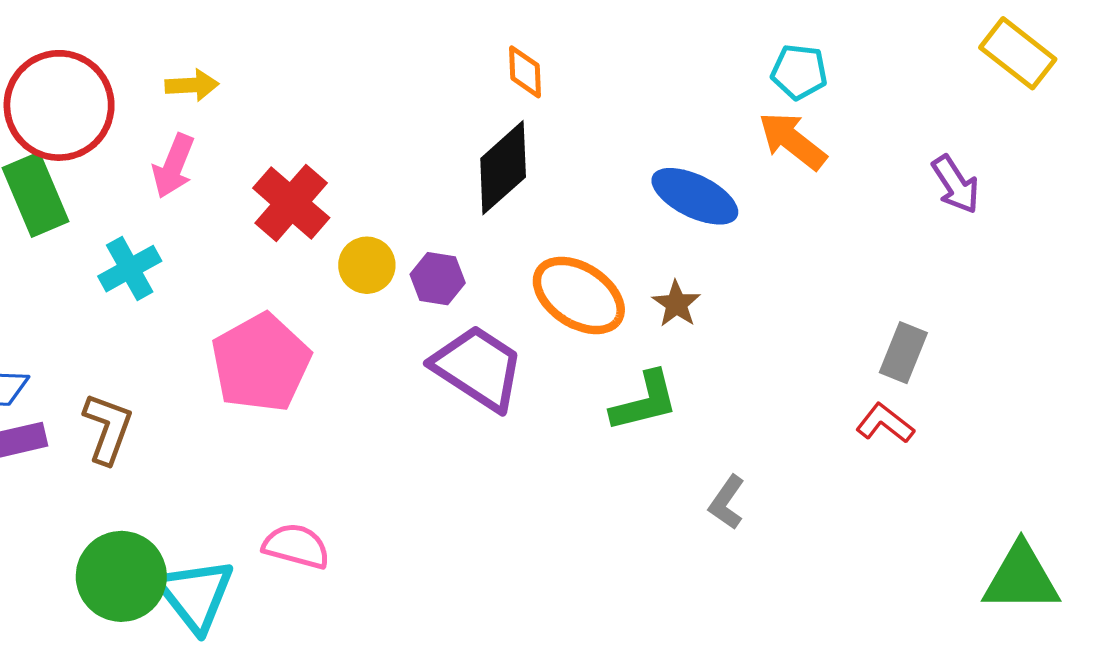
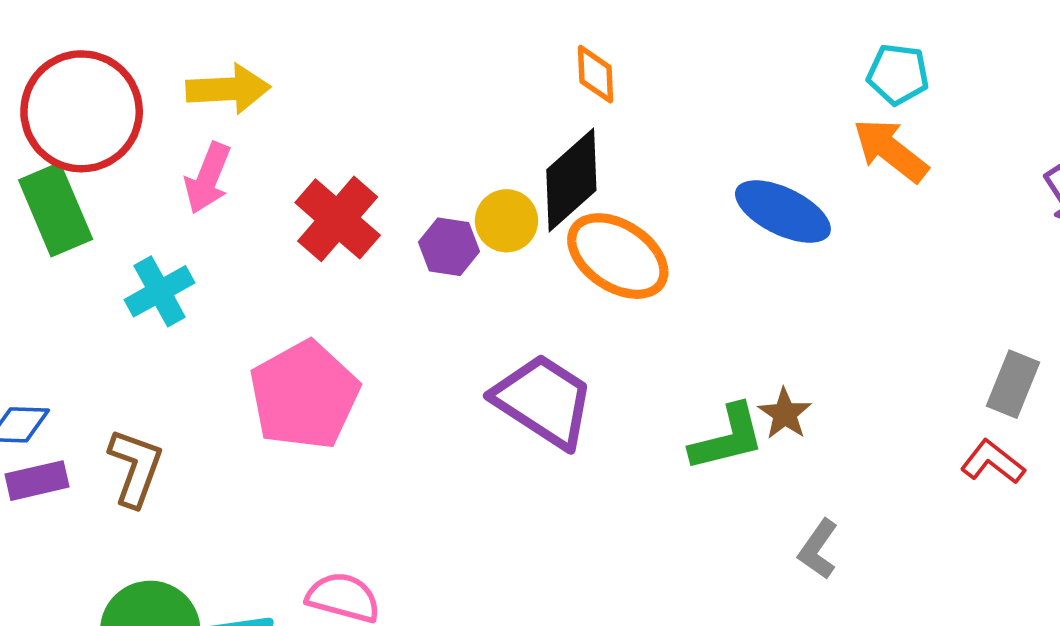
yellow arrow: (192, 85) -> (228, 89), size x1.4
yellow circle: (367, 265) -> (506, 221), moved
purple hexagon: (438, 279) -> (449, 247), moved
orange ellipse: (579, 295) -> (618, 256), moved
brown star: (676, 304) -> (785, 414), moved

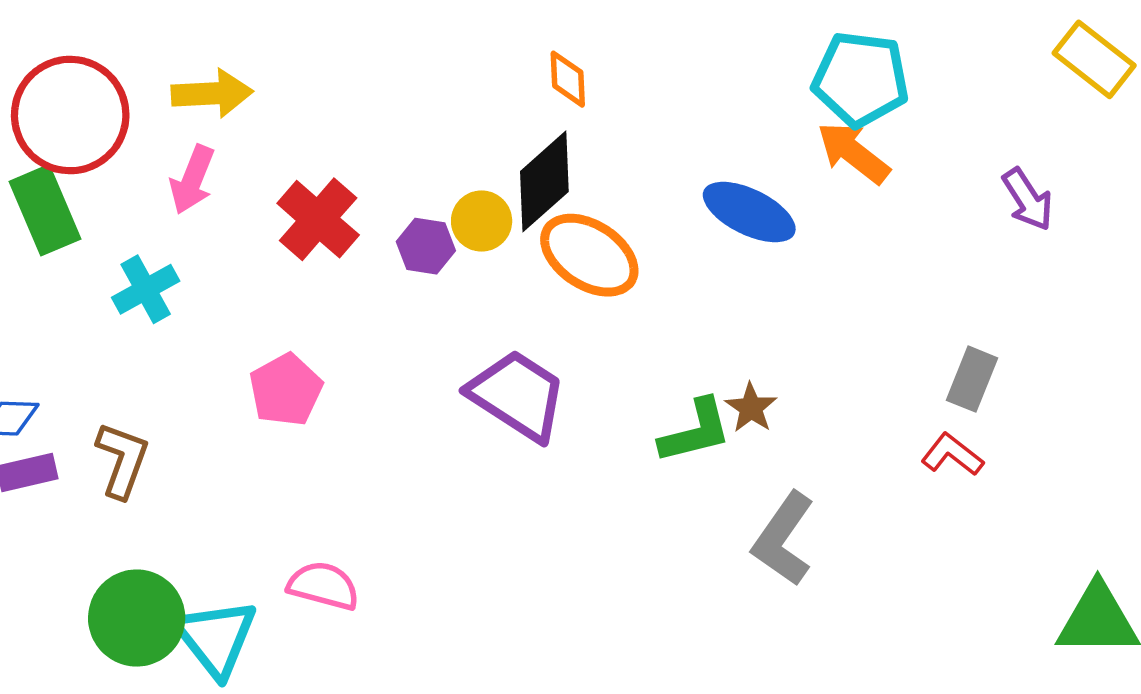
cyan pentagon: (898, 74) -> (861, 79), size x1.6
pink pentagon: (304, 395) -> (286, 390), size x0.7
gray L-shape: (818, 549) -> (783, 539), size x1.6

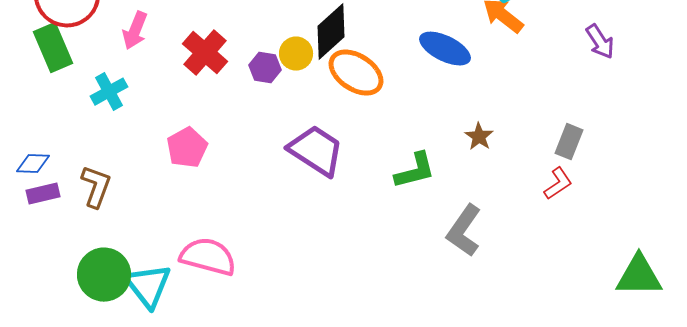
brown star: (751, 408) -> (479, 137), moved
red L-shape: (952, 455) -> (558, 184), turned 108
pink semicircle: (323, 586) -> (208, 257), size x1.4

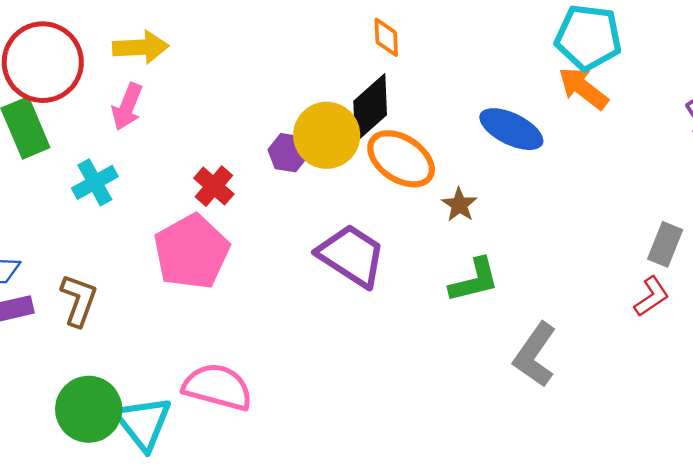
red cross: (205, 53) -> (214, 186), moved, size x0.7
yellow circle: (296, 54) -> (327, 135), size x1.6
brown star: (479, 137) -> (459, 205), moved
pink pentagon: (187, 148) -> (192, 252), size x1.5

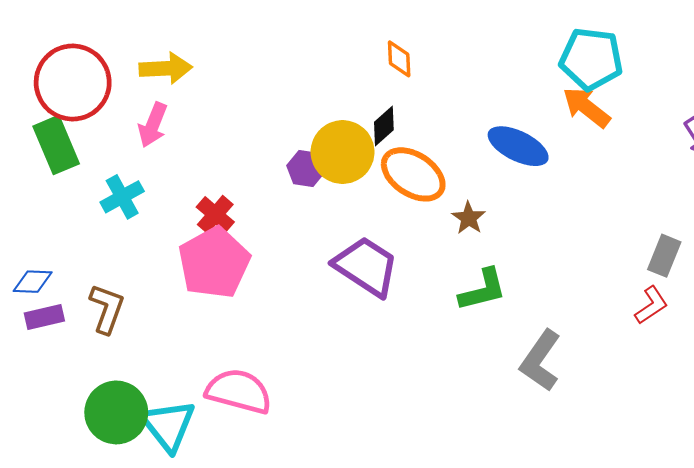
black diamond: (370, 108) -> (384, 126), size x0.6
red cross: (214, 186) -> (215, 214), moved

